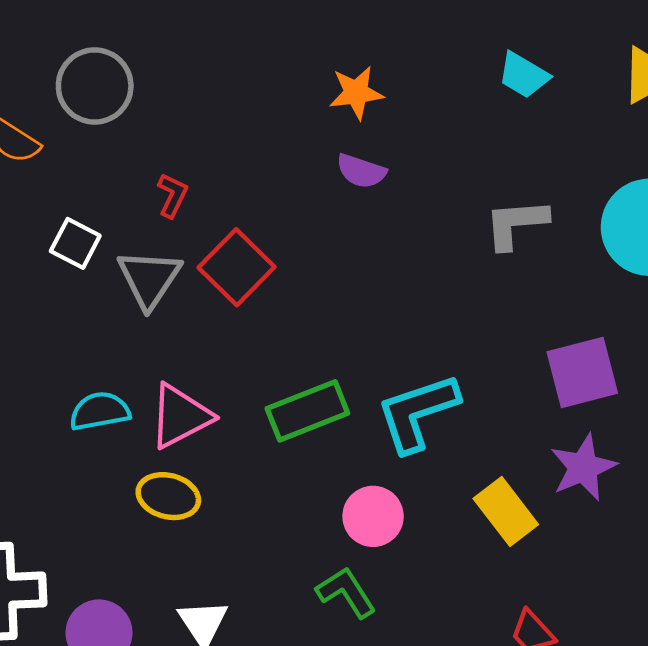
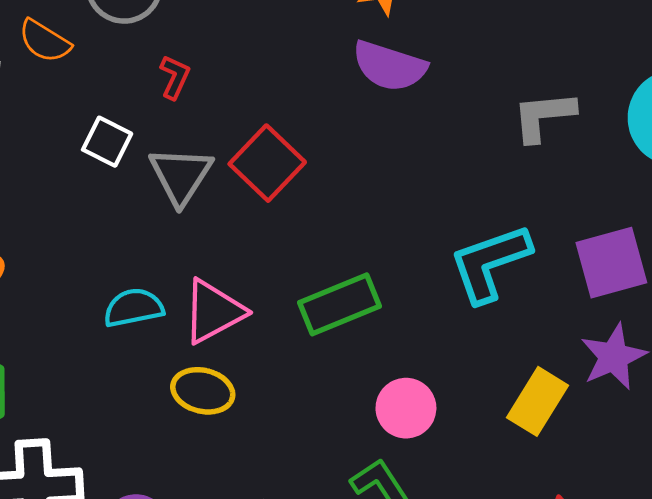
purple semicircle: (361, 171) -> (389, 66), size x1.5
red L-shape: (172, 195) -> (175, 77), moved
cyan L-shape: (417, 413) -> (490, 263), moved
yellow rectangle: (506, 511) -> (538, 401), turned 70

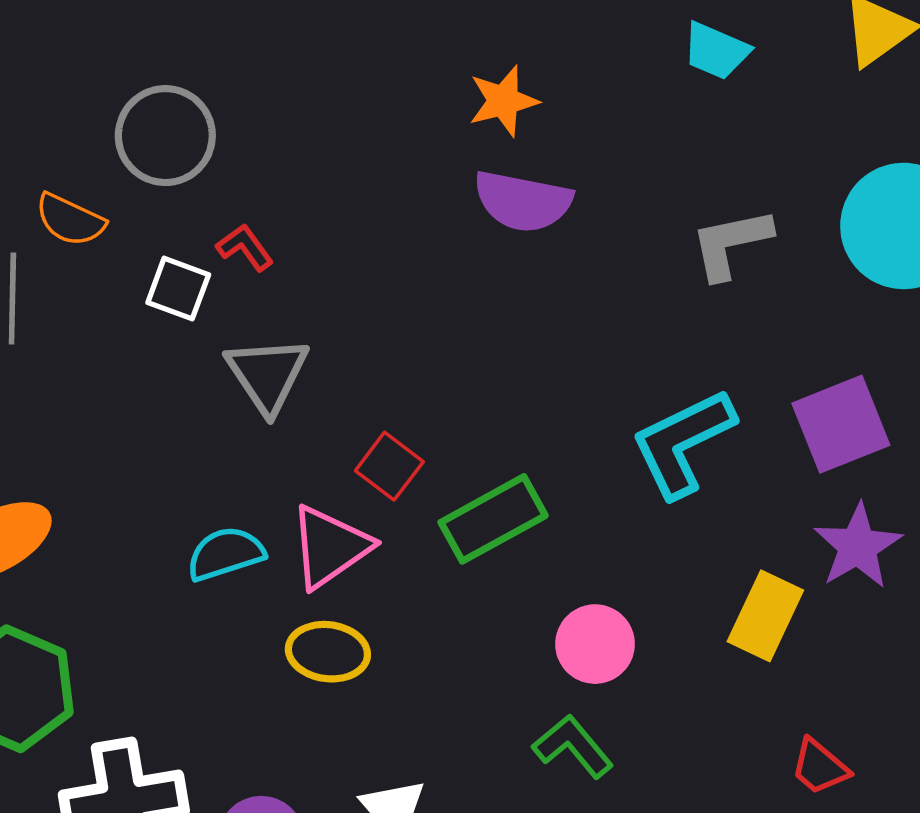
red L-shape: (175, 77) -> (245, 247), turned -54
white square: (107, 142) -> (178, 289), moved
red square: (267, 163) -> (389, 466), moved, size x0.7

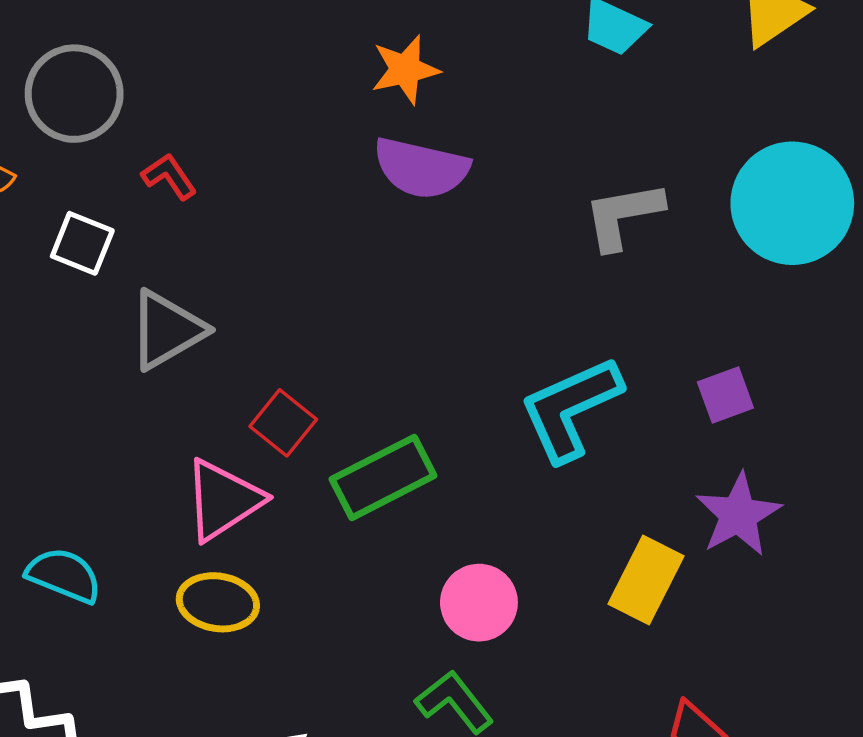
red L-shape: (245, 247) -> (169, 176), moved
gray triangle: (267, 375) -> (167, 330), turned 32
purple square: (841, 424) -> (725, 395), size x0.6
cyan semicircle: (226, 554) -> (64, 575), moved, turned 38

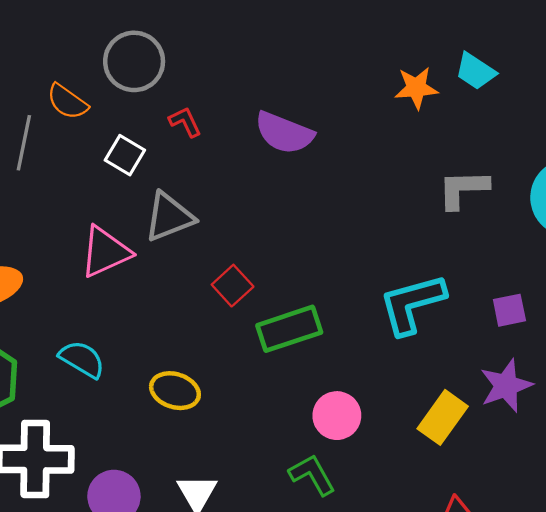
orange star: (405, 70) -> (416, 88), moved
purple semicircle: (421, 168) -> (284, 133), moved
pink triangle: (223, 500) -> (105, 252), moved

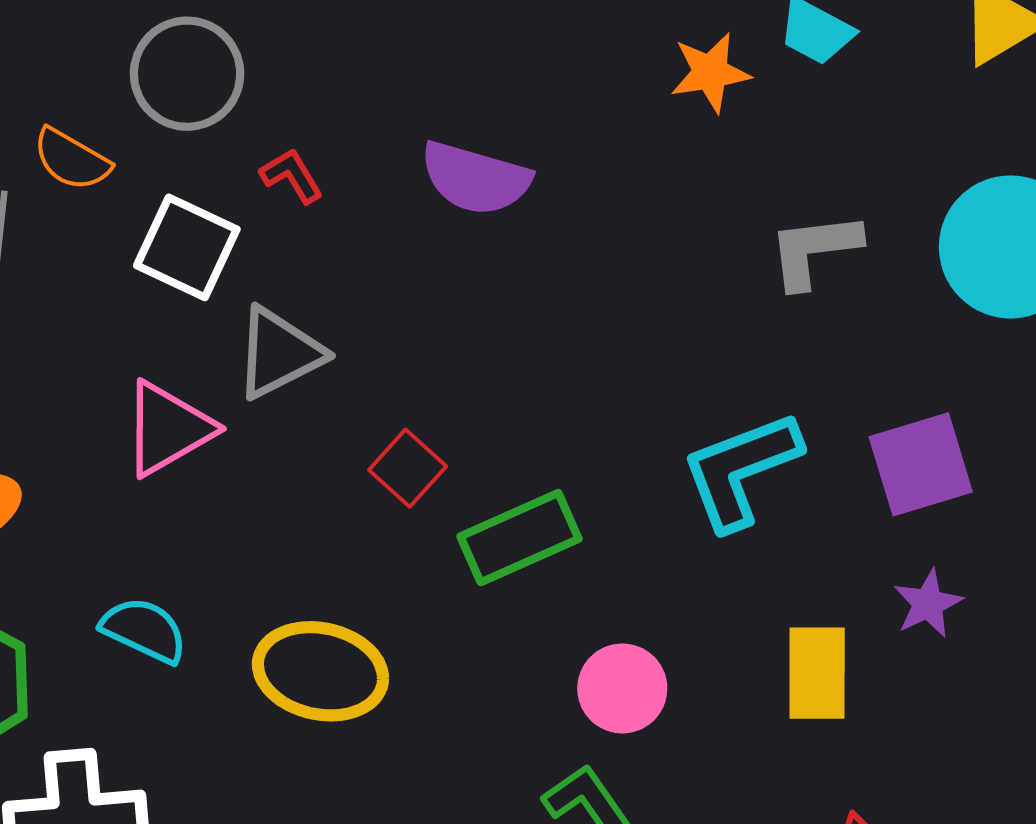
white square: (125, 155) -> (187, 247), size x1.4
purple square: (509, 310) -> (921, 464), size x1.6
purple star: (506, 386) -> (928, 604), size x0.7
yellow ellipse: (175, 391) -> (320, 671), size x1.4
yellow rectangle: (443, 417) -> (817, 673), turned -30

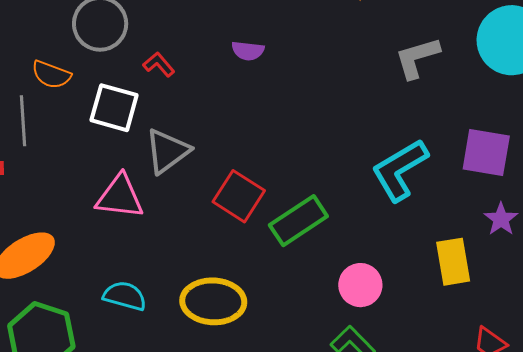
purple semicircle: (475, 178) -> (248, 51), size x0.6
pink triangle: (168, 429) -> (120, 197), turned 46
purple square: (921, 464) -> (486, 152), turned 36
red square: (408, 468) -> (239, 196), size x1.4

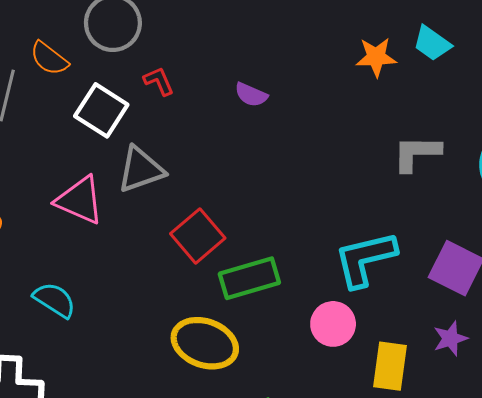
pink circle: (360, 285) -> (333, 324), moved
yellow ellipse: (213, 301) -> (205, 343), moved

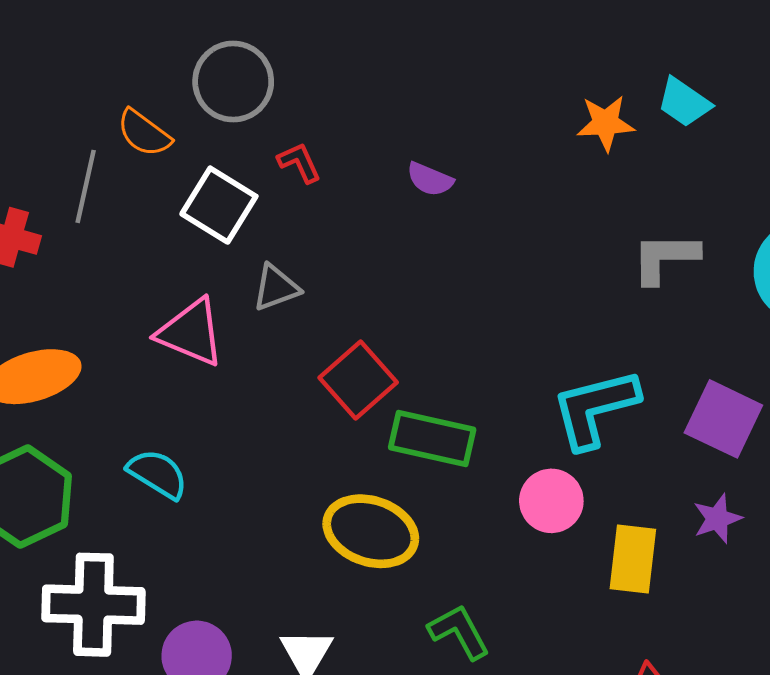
gray triangle: (141, 170) -> (276, 288), size x0.7
green rectangle: (249, 278) -> (432, 438), turned 30

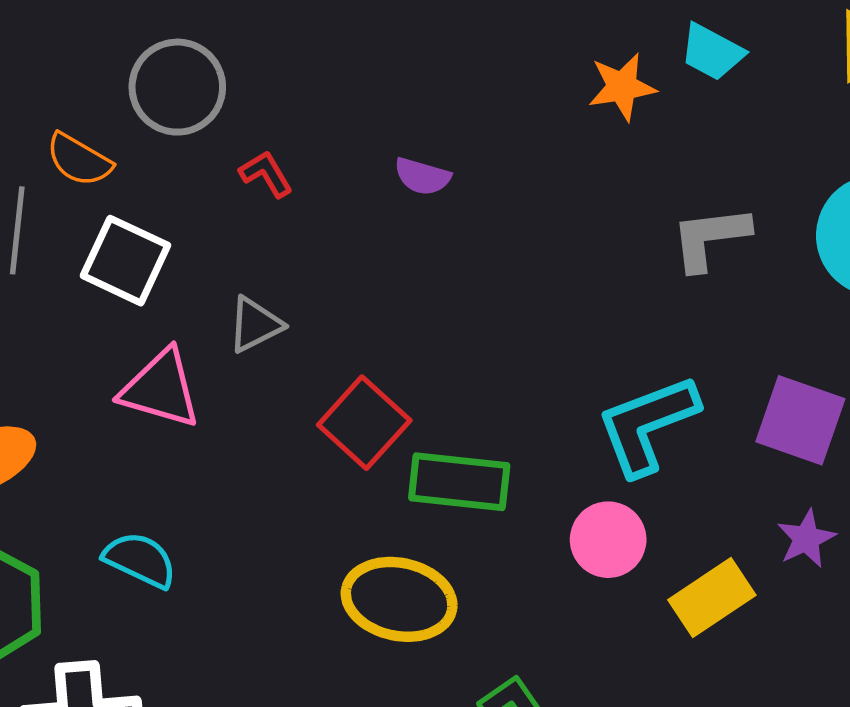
white square: (219, 205) -> (125, 261), moved
yellow rectangle: (633, 559) -> (712, 597), turned 56

